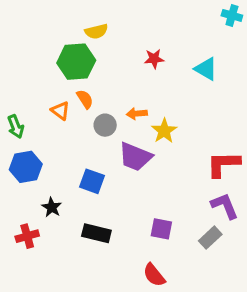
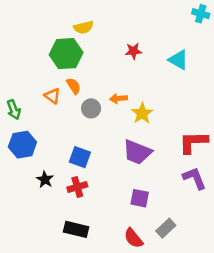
purple trapezoid: (135, 157) -> (137, 152), moved
black rectangle: (96, 233) -> (76, 229), moved
red cross: (27, 236) -> (77, 187), moved
gray rectangle: (210, 238) -> (166, 228), moved

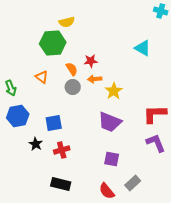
red star: (133, 51) -> (91, 61), moved
orange semicircle: (74, 86) -> (72, 69), moved
blue square: (80, 157) -> (54, 123), moved, turned -30

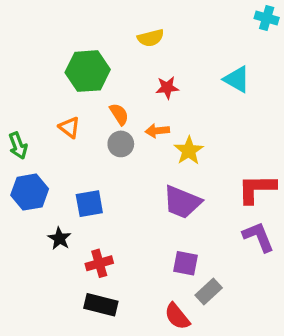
yellow semicircle: (67, 22) -> (151, 38), moved
red star: (91, 61) -> (167, 88), moved
red cross: (62, 150) -> (99, 263), moved
gray rectangle: (133, 183) -> (209, 291), moved

